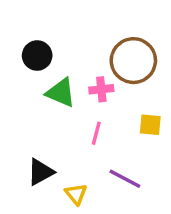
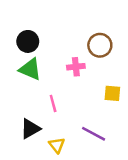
brown circle: (133, 61) -> (100, 45), size x0.7
green triangle: (61, 93) -> (30, 69), moved
pink line: (96, 133) -> (53, 103), moved, turned -30

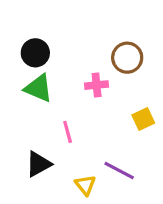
yellow square: (112, 93) -> (143, 119), turned -30
yellow triangle: (57, 145) -> (85, 185), moved

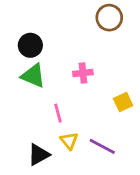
brown circle: (127, 58) -> (109, 18), moved
black triangle: (39, 164) -> (39, 155), moved
yellow triangle: (85, 185) -> (69, 141), moved

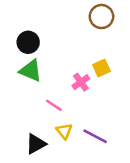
pink cross: (83, 73) -> (81, 82), moved, turned -30
yellow square: (123, 102) -> (101, 68), moved
pink line: (58, 113) -> (54, 105), turned -42

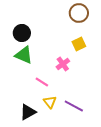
yellow square: (101, 68) -> (79, 44), moved

